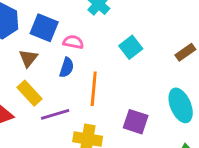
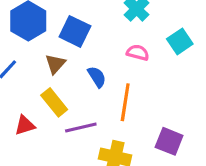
pink semicircle: (73, 42) -> (138, 53), moved
cyan square: (131, 47) -> (180, 41), moved
blue semicircle: (67, 68) -> (97, 77), turned -54

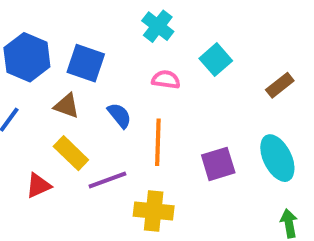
brown triangle: (55, 64) -> (67, 106), turned -45
purple square: (169, 141) -> (218, 164), moved, turned -32

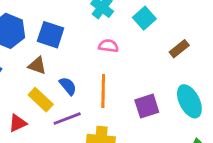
cyan square: (216, 60) -> (144, 18), moved
brown rectangle: (280, 85) -> (179, 49), moved
blue semicircle: (119, 115) -> (68, 86), moved

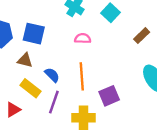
purple square: (147, 106) -> (109, 96), moved
purple line: (67, 119) -> (54, 102), turned -45

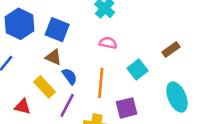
cyan square: (110, 13) -> (137, 69), moved
brown triangle: (25, 60) -> (53, 57), moved
red triangle: (13, 110) -> (23, 107), turned 35

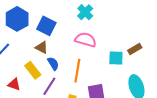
pink semicircle: (108, 43) -> (86, 40), size x1.5
cyan square: (137, 69) -> (116, 58), moved, turned 35

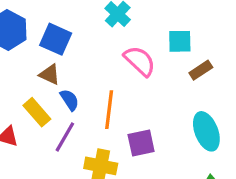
pink semicircle: (86, 40) -> (140, 61), moved, turned 30
cyan square: (116, 58) -> (180, 41), moved

